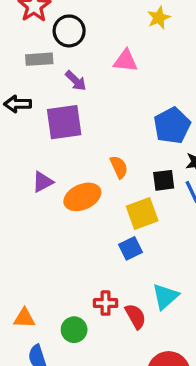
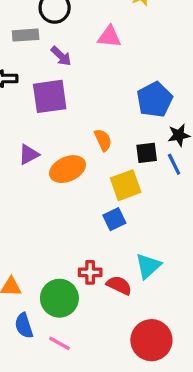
red semicircle: (135, 316) -> (119, 285), turned -35
green circle: (74, 330) -> (59, 298), size x1.5

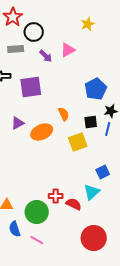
pink triangle: (109, 37) -> (68, 50), turned -35
purple arrow: (61, 56) -> (46, 56), moved
blue line: (174, 164) -> (108, 129), turned 40
blue square: (114, 219) -> (103, 172), moved

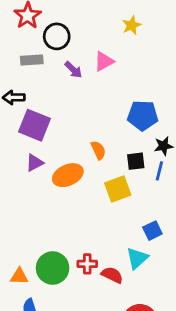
purple square: (31, 87) -> (35, 125), moved, turned 30
blue pentagon: (96, 89) -> (143, 115), turned 30
green circle: (37, 212) -> (53, 268), moved

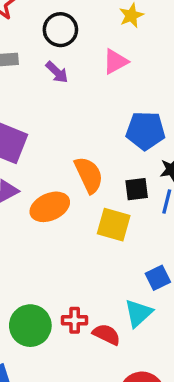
black circle: (57, 36) -> (60, 30), moved
pink triangle: (104, 61) -> (115, 62), moved
orange semicircle: (98, 150) -> (89, 175), size x1.5
yellow square: (118, 189) -> (114, 225), turned 36

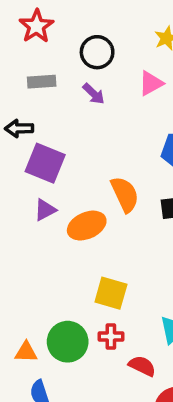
yellow square: (114, 225) -> (111, 293), moved
red semicircle: (106, 334) -> (142, 366), moved

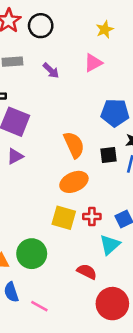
black circle: (97, 52) -> (41, 26), moved
orange ellipse: (87, 226) -> (74, 182), moved
red cross: (111, 336) -> (92, 216), moved

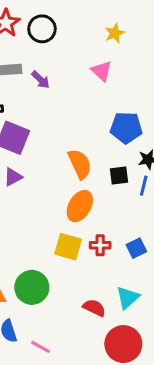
pink triangle: (93, 63) -> (102, 71), turned -48
purple arrow: (51, 70) -> (41, 80), moved
orange ellipse: (74, 182) -> (80, 206), turned -36
cyan triangle: (110, 245) -> (128, 298), moved

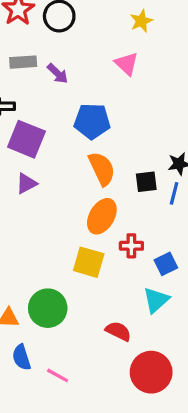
blue pentagon: (126, 128) -> (92, 121), moved
red cross: (100, 245) -> (131, 246), moved
cyan triangle: (128, 298) -> (156, 300), moved

